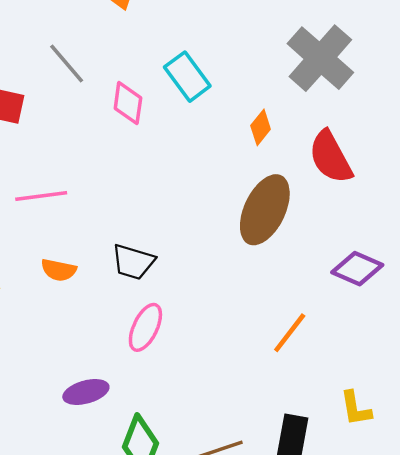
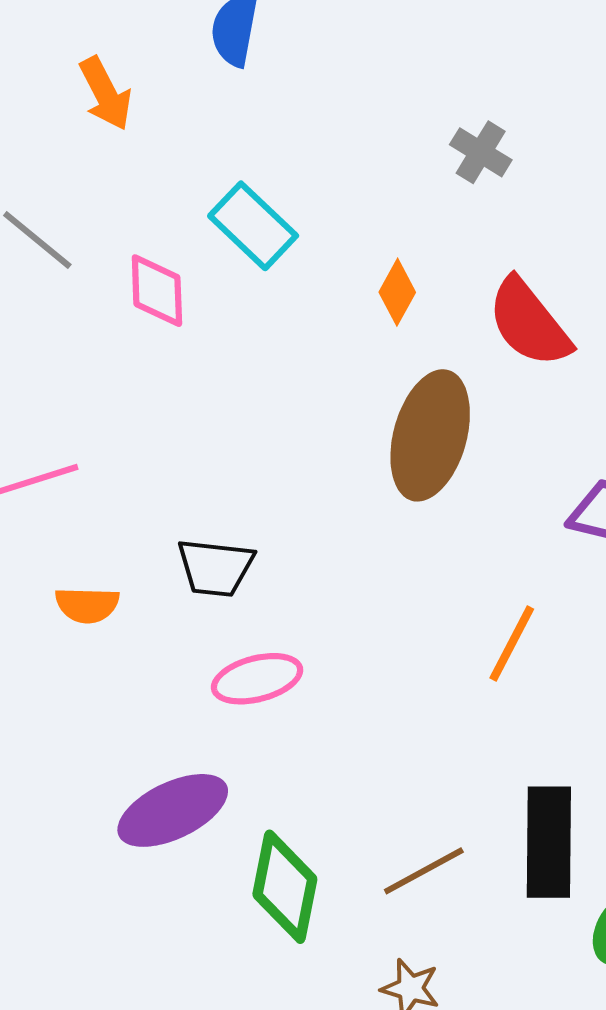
gray cross: (320, 58) -> (481, 152), size x0.5
pink ellipse: (145, 327) -> (257, 679), turned 60
purple ellipse: (86, 392) -> (173, 810), size x1.4

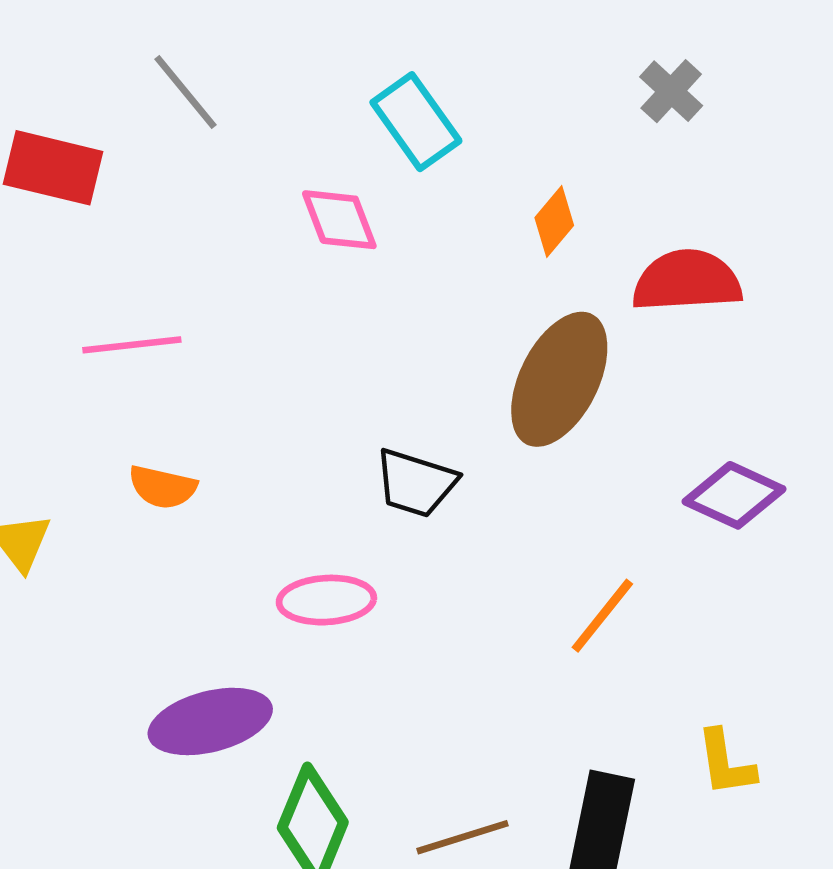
pink diamond: (157, 291) -> (339, 220), moved, turned -30
red semicircle: (529, 323) -> (687, 281), turned 114
black trapezoid: (215, 568) -> (416, 483), moved

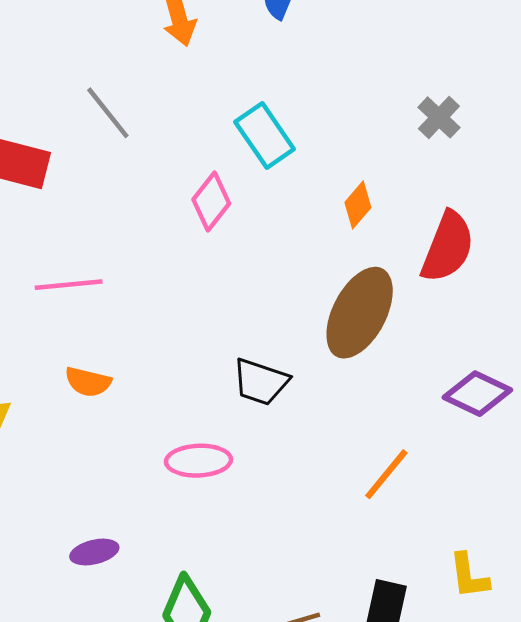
pink diamond: (339, 220) -> (211, 201), turned 58
red semicircle: (687, 281) -> (448, 247), turned 114
purple ellipse: (210, 721) -> (94, 552), moved, size x0.6

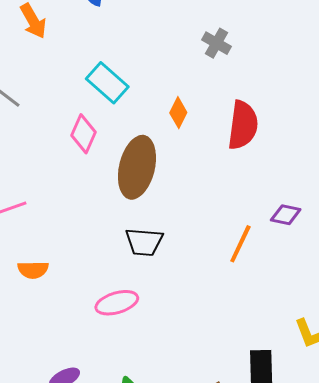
brown ellipse: (360, 313) -> (137, 167), moved
purple diamond: (477, 394) -> (286, 215), size x0.7
orange line: (386, 474) -> (240, 244), moved

